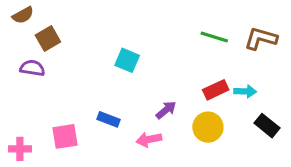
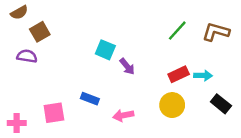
green line: (214, 37) -> (177, 31), turned -65
purple arrow: (166, 110) -> (127, 66), moved, turned 90

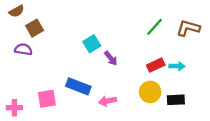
cyan square: (105, 50) -> (92, 44), turned 36
blue rectangle: (90, 99) -> (78, 86), size x1.5
black rectangle: (221, 104) -> (176, 100), moved, turned -42

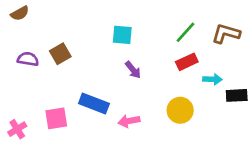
brown square: (35, 28) -> (60, 54), moved
cyan square: (92, 44) -> (122, 35), moved, turned 36
red rectangle: (156, 65) -> (187, 62), moved
black rectangle: (176, 100) -> (237, 95), moved
pink cross: (14, 108) -> (17, 129), turned -32

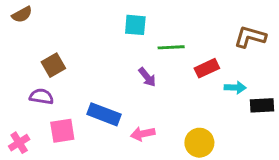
green line: (186, 32) -> (171, 47), moved, turned 45
cyan square: (122, 35) -> (135, 25), moved
brown square: (60, 54) -> (53, 65), moved
purple semicircle: (28, 59) -> (41, 96), moved
yellow circle: (180, 110) -> (199, 143), moved

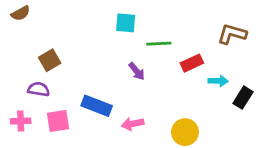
black rectangle: (262, 105) -> (243, 98), turned -55
pink cross: (19, 143) -> (21, 121), moved, turned 30

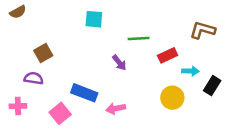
cyan square: (126, 23) -> (94, 19), moved
pink square: (58, 121) -> (60, 113), moved, turned -30
yellow circle: (185, 132) -> (172, 98), moved

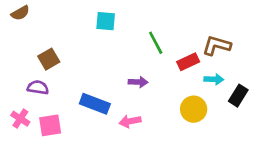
brown L-shape: (203, 30) -> (217, 45), moved
green line: (139, 39) -> (156, 43), turned 65
purple arrow: (119, 63) -> (138, 82), moved, turned -49
pink cross: (18, 106) -> (20, 119), turned 35
pink square: (60, 113) -> (50, 125), moved, turned 30

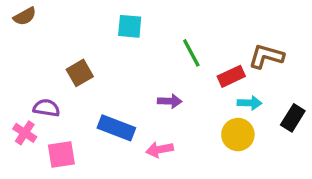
brown square: (49, 59) -> (80, 73), moved
cyan arrow: (214, 79) -> (250, 103), moved
pink cross: (20, 119) -> (25, 133), moved

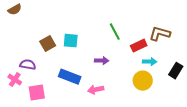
cyan square: (130, 26) -> (71, 41), moved

